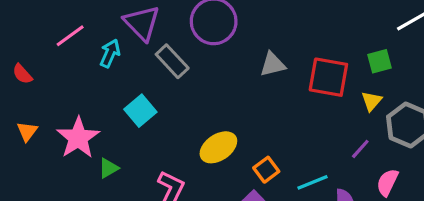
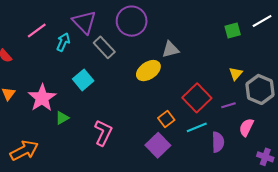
green square: (379, 61) -> (233, 31), moved
red square: (328, 77) -> (197, 98), moved, turned 36
yellow ellipse: (218, 147) -> (148, 71), moved
purple line: (360, 149) -> (228, 105), turned 32

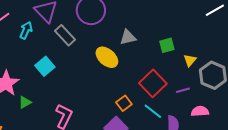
green square: (233, 31) -> (167, 45), moved
yellow ellipse: (148, 71) -> (107, 57), turned 75
cyan line: (197, 127) -> (153, 111), turned 60
pink semicircle: (246, 127) -> (200, 111), turned 60

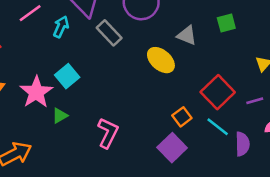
gray triangle: (128, 37) -> (187, 35), turned 36
green square: (167, 45) -> (226, 23), moved
cyan square: (45, 66) -> (67, 76), moved

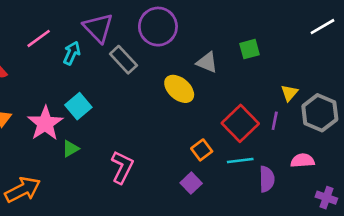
purple line: (255, 101) -> (275, 121), moved, turned -63
cyan line: (218, 127) -> (240, 161), turned -45
purple square: (172, 148) -> (191, 183), size x0.7

